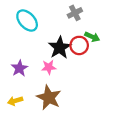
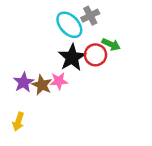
cyan ellipse: (27, 20) -> (69, 25), moved
brown star: (49, 98) -> (42, 85), moved, size x0.7
yellow arrow: (15, 101) -> (18, 122), turned -56

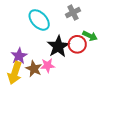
cyan ellipse: (69, 25) -> (39, 20), moved
purple star: (24, 82) -> (19, 56), moved
yellow arrow: (18, 122) -> (15, 73), moved, size x1.5

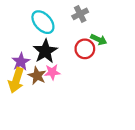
black star: (58, 46) -> (45, 51), moved

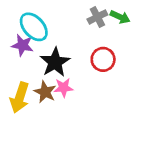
cyan ellipse: (43, 22) -> (34, 27), moved
green arrow: (99, 40) -> (120, 17), moved
purple star: (21, 62) -> (22, 45), moved, turned -30

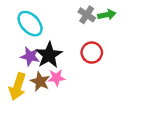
gray cross: (97, 17) -> (87, 15), turned -30
green arrow: (120, 17) -> (107, 15), turned -36
purple star: (22, 45) -> (30, 56), moved

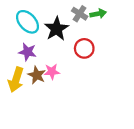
black star: (49, 55) -> (56, 29), moved

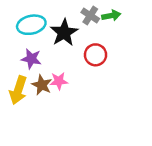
cyan ellipse: (27, 22) -> (31, 25), turned -60

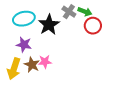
green arrow: (111, 16) -> (85, 12), turned 32
red circle: (96, 55) -> (93, 26), moved

